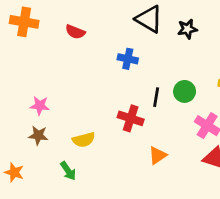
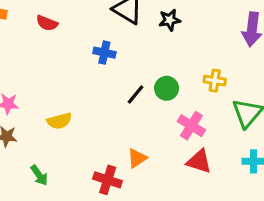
black line: (156, 97) -> (135, 95), turned 30
red cross: (131, 118) -> (108, 180), moved
yellow semicircle: (84, 140) -> (59, 121), moved

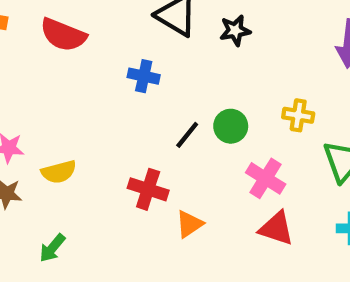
red semicircle: (47, 23) -> (63, 35), size x1.5
yellow semicircle: (59, 121) -> (59, 172), moved
green arrow: (39, 175) -> (52, 248), turned 75
red cross: (108, 180) -> (148, 189), moved

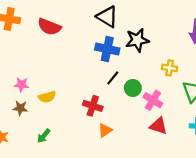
black star: (235, 30) -> (137, 40), moved, size x1.5
blue cross: (144, 76) -> (107, 49), moved, size x1.5
green circle: (231, 126) -> (133, 88), moved
orange triangle: (189, 224) -> (105, 130), moved

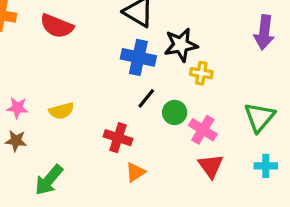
yellow cross: (170, 68) -> (201, 73), moved
yellow semicircle: (47, 97) -> (61, 111), moved
red triangle: (158, 126) -> (211, 166), turned 36
green arrow: (44, 136) -> (49, 180), size x1.5

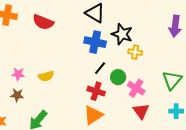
black star: (181, 45) -> (122, 34), turned 30
red cross: (118, 138) -> (96, 91), moved
orange triangle: (135, 172) -> (93, 115), size x1.5

